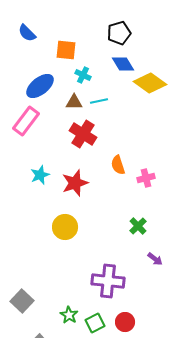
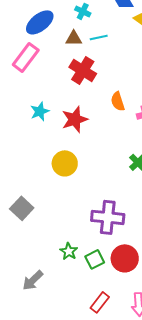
gray square: (22, 301) -> (22, 208), moved
red circle: (125, 322) -> (125, 258), size x1.4

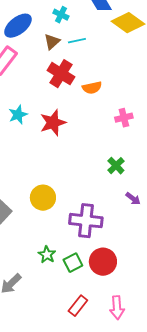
brown triangle: (74, 38) -> (52, 42), turned -42
orange semicircle: (118, 101) -> (92, 88), moved, turned -84
yellow circle: (65, 163) -> (43, 198), moved

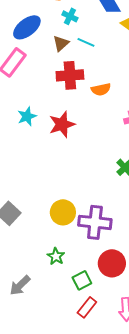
cyan line: (77, 41) -> (86, 42), turned 36
red cross: (61, 74) -> (70, 75), turned -36
yellow circle: (43, 198) -> (63, 212), moved
green square: (73, 263) -> (82, 280), moved

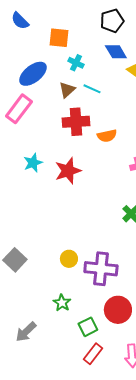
yellow circle: (63, 212) -> (69, 259), size x0.7

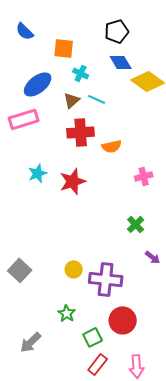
pink rectangle: (19, 109) -> (24, 119), turned 36

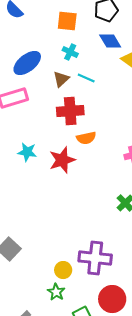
orange square: (64, 48) -> (67, 21), moved
orange semicircle: (112, 146) -> (86, 138), moved
cyan star: (38, 173) -> (27, 152), turned 30
yellow circle: (74, 269) -> (63, 270), moved

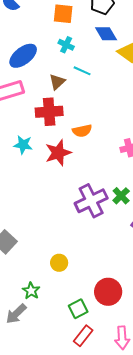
brown triangle: (61, 79) -> (57, 82), moved
red cross: (70, 111) -> (49, 112), moved
purple cross: (95, 258) -> (91, 201), moved, turned -32
green star: (56, 292) -> (31, 291), moved

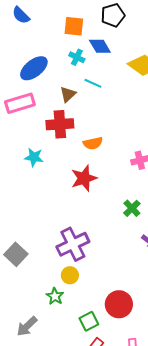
blue diamond: (106, 34) -> (100, 46), moved
red star: (58, 153) -> (84, 178), moved
purple cross: (91, 201) -> (73, 244), moved
green star: (31, 291) -> (55, 296), moved

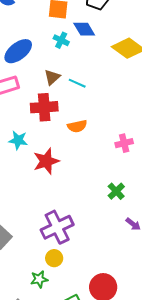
cyan line: (93, 83) -> (77, 83), moved
red star: (84, 178) -> (46, 161), moved
green star: (55, 296) -> (39, 279), turned 30

